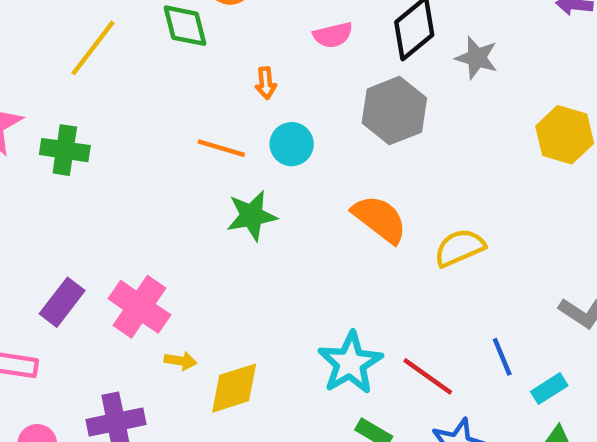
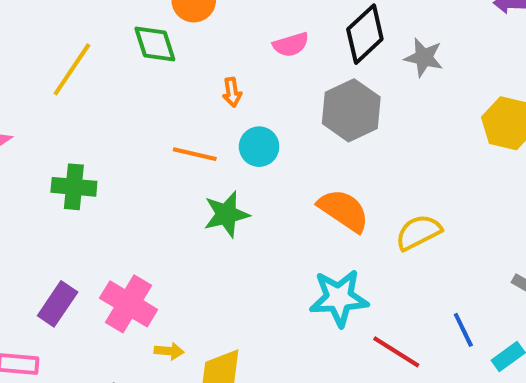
green cross: (65, 150) -> (74, 187), moved
cyan star: (350, 363) -> (339, 298), moved, turned 30

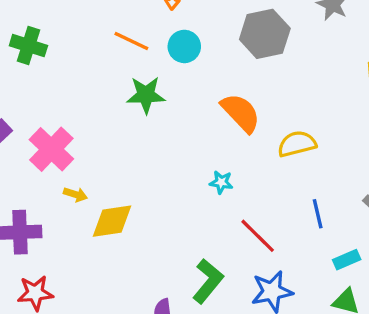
cyan star: (339, 298) -> (221, 182), size x0.5
blue line: (463, 330) -> (318, 214), moved

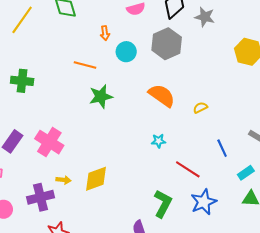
cyan circle: (184, 46) -> (126, 52), moved
yellow semicircle: (297, 144) -> (200, 108), size x0.6
yellow arrow: (75, 194) -> (63, 180), moved

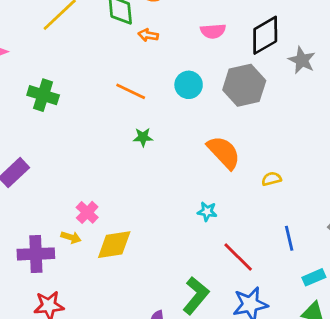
orange arrow: (105, 33) -> (148, 35), moved, turned 96
green star: (101, 96) -> (143, 137), size x0.6
pink cross: (49, 142) -> (87, 212), moved, size x0.6

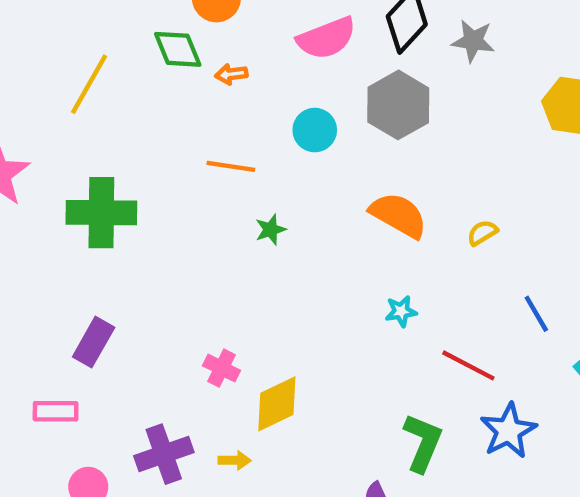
pink semicircle: (213, 31) -> (327, 38), size x1.5
green cross: (43, 95) -> (101, 213), size x1.4
yellow arrow: (71, 237) -> (235, 460), moved

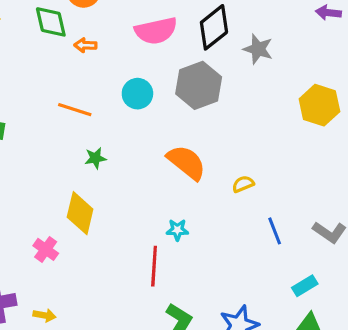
blue line: (536, 314) -> (275, 231), moved
red line: (468, 365) -> (154, 266), moved, turned 57
yellow diamond: (277, 404) -> (80, 213), moved, turned -60

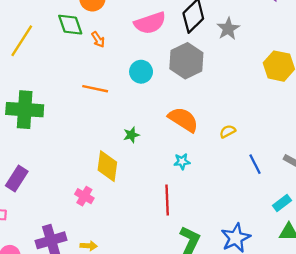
orange arrow: (85, 45) -> (98, 39), turned -119
gray star: (258, 49) -> (228, 29), turned 30
green star: (95, 158) -> (131, 135), moved
cyan star: (177, 230) -> (182, 161), moved

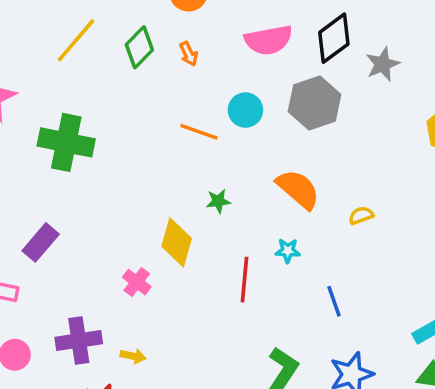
green diamond: (70, 25) -> (139, 47), moved, turned 56
orange line: (95, 89) -> (199, 132), moved
blue line: (255, 164) -> (334, 301), moved
red line: (167, 200) -> (245, 280), moved

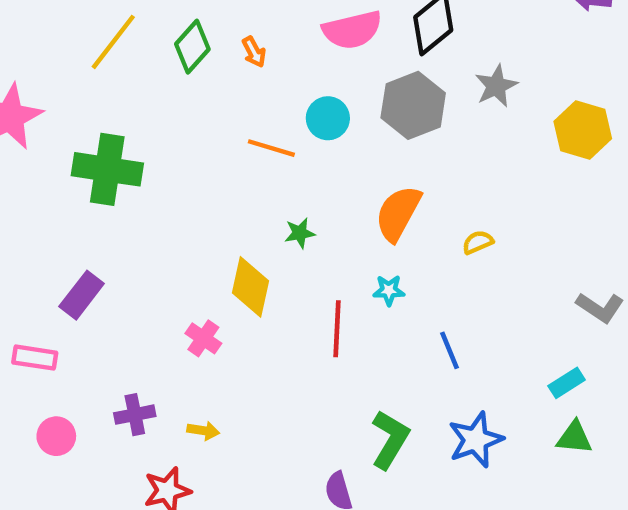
gray star: (383, 64) -> (496, 86), moved
orange semicircle: (298, 189) -> (398, 213), turned -99
purple cross: (79, 341) -> (135, 415), size x0.7

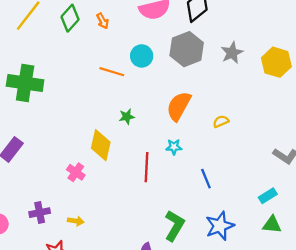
gray star: (496, 86) -> (232, 53), moved

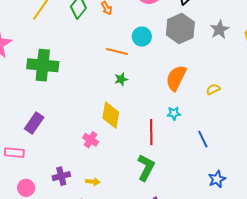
green star: (127, 117) -> (121, 79), moved
green L-shape: (174, 226) -> (146, 168), moved
blue star: (220, 226) -> (217, 179), size x0.7

